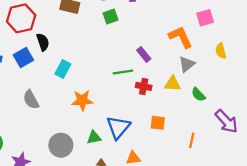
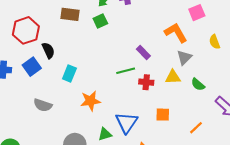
green square: (110, 17) -> (100, 21), moved
gray semicircle: (31, 100) -> (43, 105), turned -36
orange line: (192, 140) -> (196, 128), turned 40

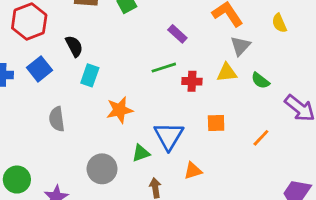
black semicircle: (48, 50) -> (74, 46), moved
purple rectangle: (143, 52) -> (177, 34), moved
gray semicircle: (43, 105) -> (57, 119), turned 66

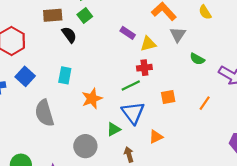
black semicircle: (74, 46) -> (69, 35), moved
green line: (164, 68) -> (131, 85), moved
yellow triangle: (227, 73) -> (148, 44), moved
gray semicircle: (57, 119) -> (44, 113), size x1.4

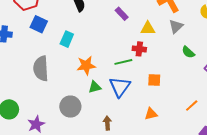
purple rectangle: (128, 33) -> (122, 14), moved
blue square: (25, 76) -> (39, 24), moved, turned -30
orange line: (205, 103) -> (192, 106), moved
green triangle: (114, 129) -> (95, 87), moved
orange triangle: (156, 137) -> (151, 114), moved

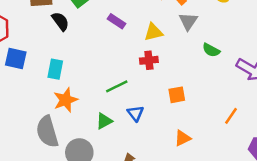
green line: (123, 62) -> (117, 86), moved
orange star: (86, 65) -> (66, 100), moved
gray semicircle: (41, 68) -> (47, 132), moved
blue triangle: (120, 87) -> (135, 113), size x0.6

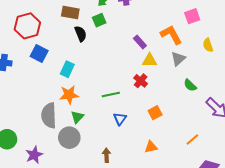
purple rectangle: (116, 21) -> (140, 42), moved
red cross: (149, 60) -> (141, 81), turned 32
orange square: (177, 95) -> (155, 113), turned -32
green triangle: (104, 121) -> (77, 117), moved, turned -32

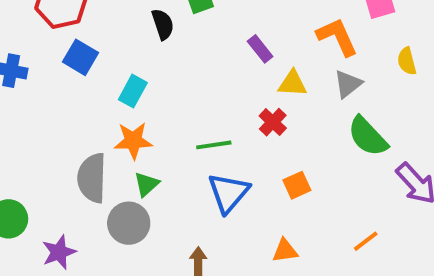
purple rectangle: (140, 42) -> (260, 49), moved
green semicircle: (190, 85) -> (368, 136), size x1.6
blue triangle: (120, 119) -> (228, 193), size x1.6

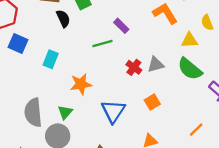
yellow triangle: (292, 83) -> (189, 40), moved
gray triangle: (348, 84) -> (156, 64), moved, turned 30
orange star: (133, 141) -> (81, 84), moved
green line: (214, 145) -> (103, 44), moved

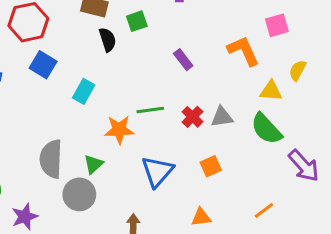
yellow semicircle: (207, 22) -> (297, 70), turned 42
green line: (103, 44) -> (150, 110), moved

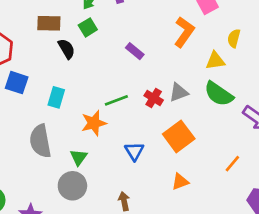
orange L-shape: (243, 51) -> (184, 32), turned 72
gray semicircle: (51, 159) -> (40, 141), moved
orange square: (211, 166) -> (179, 136), size x1.6
blue triangle: (157, 171) -> (134, 151), size x0.7

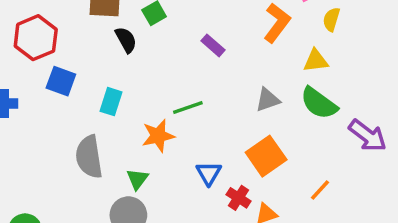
yellow semicircle: (234, 38) -> (331, 19), moved
red cross: (154, 98) -> (239, 198), moved
orange line: (232, 164) -> (320, 190), moved

